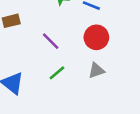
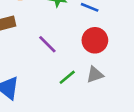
green line: (57, 73) -> (67, 77), moved

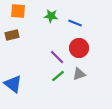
purple line: (47, 44) -> (57, 57), moved

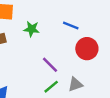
green star: (51, 16) -> (32, 29), moved
red circle: (79, 48) -> (87, 49), moved

